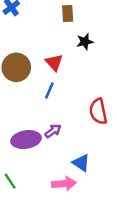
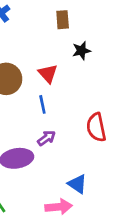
blue line: (49, 91) -> (42, 104), turned -35
purple arrow: (53, 131) -> (46, 138), moved

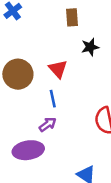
purple arrow: (46, 138) -> (48, 124), moved

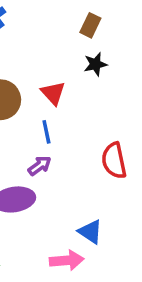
brown rectangle: (72, 17) -> (90, 25), moved, turned 30

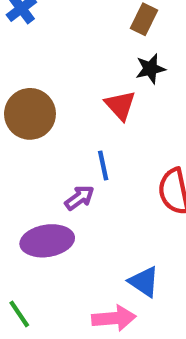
red triangle: (53, 93) -> (120, 105), moved
blue line: (46, 132) -> (103, 166), moved

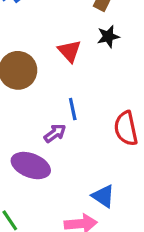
red triangle: (120, 105) -> (69, 51), moved
purple ellipse: (47, 241) -> (31, 166), turned 30

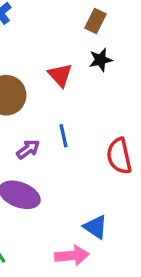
purple arrow: (55, 133) -> (28, 149), moved

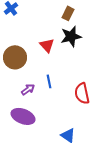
black star: (101, 60) -> (71, 36), size x1.5

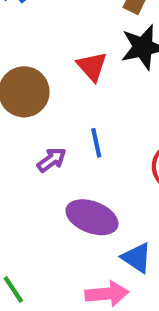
purple ellipse: (23, 116) -> (92, 217), moved

